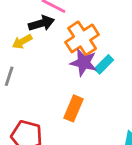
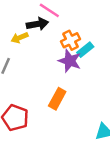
orange cross: (82, 38) -> (71, 40), size x0.7
cyan rectangle: (104, 64) -> (85, 50), moved

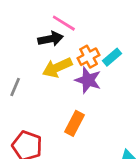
yellow arrow: (20, 38) -> (57, 67), moved, size x1.5
cyan rectangle: (85, 50) -> (112, 57), moved

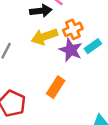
cyan rectangle: (112, 57) -> (93, 46), moved

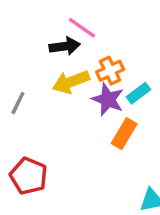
orange rectangle: (56, 87) -> (124, 134), moved

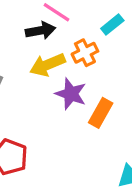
cyan rectangle: (138, 93) -> (112, 25), moved
purple star: (108, 99) -> (71, 94), moved

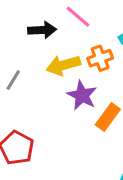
black arrow: (40, 31) -> (42, 30), moved

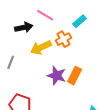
purple star: (82, 95) -> (57, 76), moved

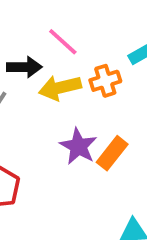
pink line: (45, 15) -> (63, 42), moved
black arrow: (24, 27) -> (24, 67), moved

